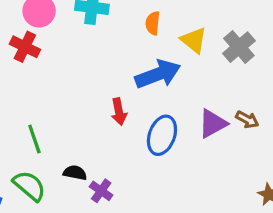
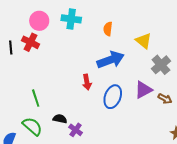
yellow triangle: (194, 40) -> (144, 41), moved
gray cross: (239, 47) -> (161, 65), moved
brown arrow: (247, 120) -> (165, 99), moved

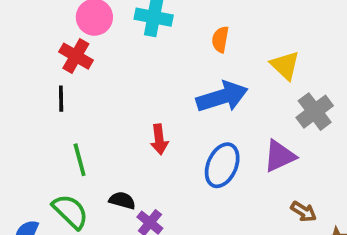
black line: (11, 47) -> (61, 99), moved
red arrow: (87, 82) -> (159, 139), moved
brown arrow: (165, 99) -> (304, 212), moved

